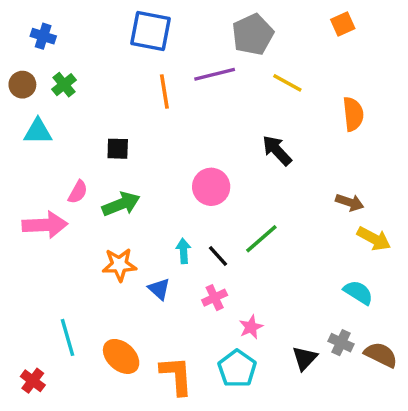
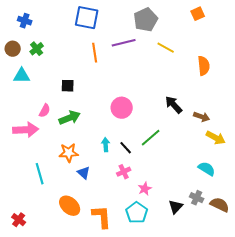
black arrow: (277, 150) -> (174, 105), moved
blue triangle: (159, 289) -> (84, 173), moved
cyan line: (67, 337) -> (40, 174), moved

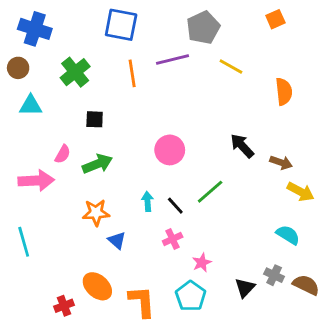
blue cross: (25, 21) -> (35, 29), size x1.6
green cross: (37, 49) -> (75, 72), moved, size x1.5
cyan line: (40, 174) -> (24, 242), moved
red cross: (19, 220) -> (64, 306), moved, turned 32

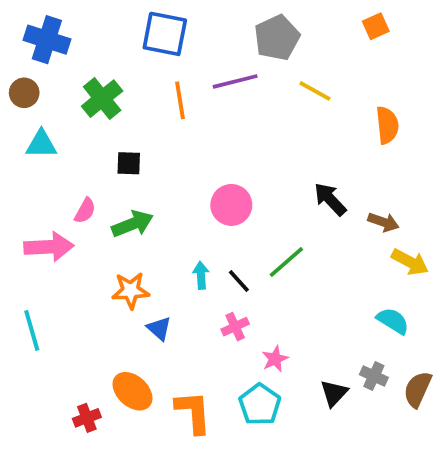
brown semicircle: (306, 285) -> (418, 389), turned -92

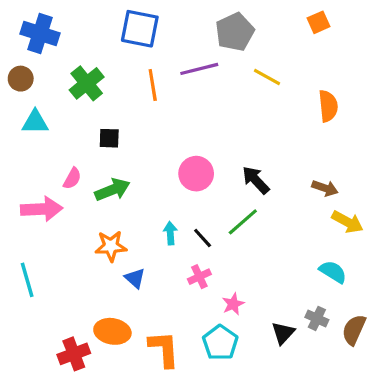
black arrow: (330, 199) -> (256, 180), moved
orange ellipse: (132, 391) -> (112, 331), turned -32
red cross: (87, 418) -> (74, 354), size x1.4

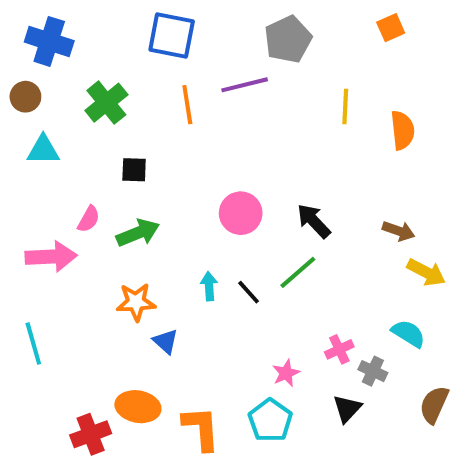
yellow line: (267, 77) -> (345, 107), moved, turned 64
pink cross: (199, 277) -> (339, 349), moved
gray cross: (317, 318) -> (373, 371), moved

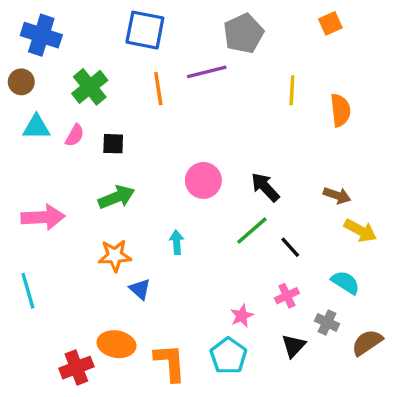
pink semicircle: (89, 219) -> (75, 135), moved
black line: (249, 292) -> (290, 247), moved
gray cross: (373, 371) -> (327, 322), moved
brown semicircle: (434, 405) -> (367, 343), turned 32

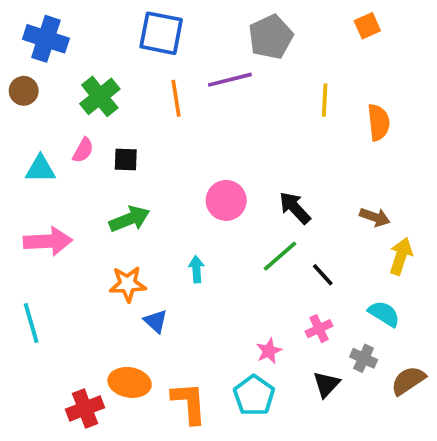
cyan triangle: (36, 127) -> (40, 169), moved
yellow arrow: (360, 231) -> (401, 256), turned -100

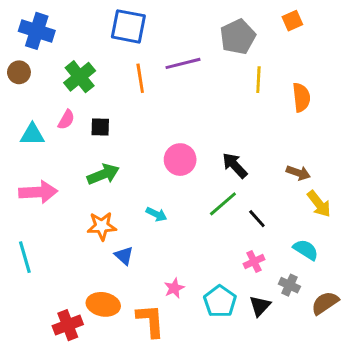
gray pentagon: (271, 37) -> (238, 37), moved
yellow arrow: (401, 256) -> (319, 204), turned 124
cyan arrow: (196, 269) -> (156, 214), turned 120
pink star: (269, 351) -> (174, 288), moved
cyan pentagon: (254, 395) -> (220, 301), moved

